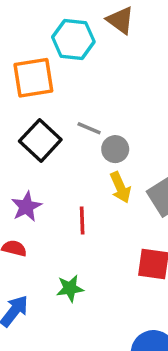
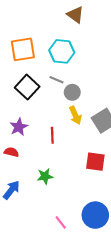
cyan hexagon: (73, 39) -> (62, 51), moved

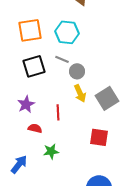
black square: (27, 87) -> (34, 66), turned 30
red semicircle: (11, 152) -> (35, 128), moved

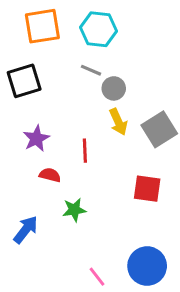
black square: (34, 66) -> (24, 81), moved

